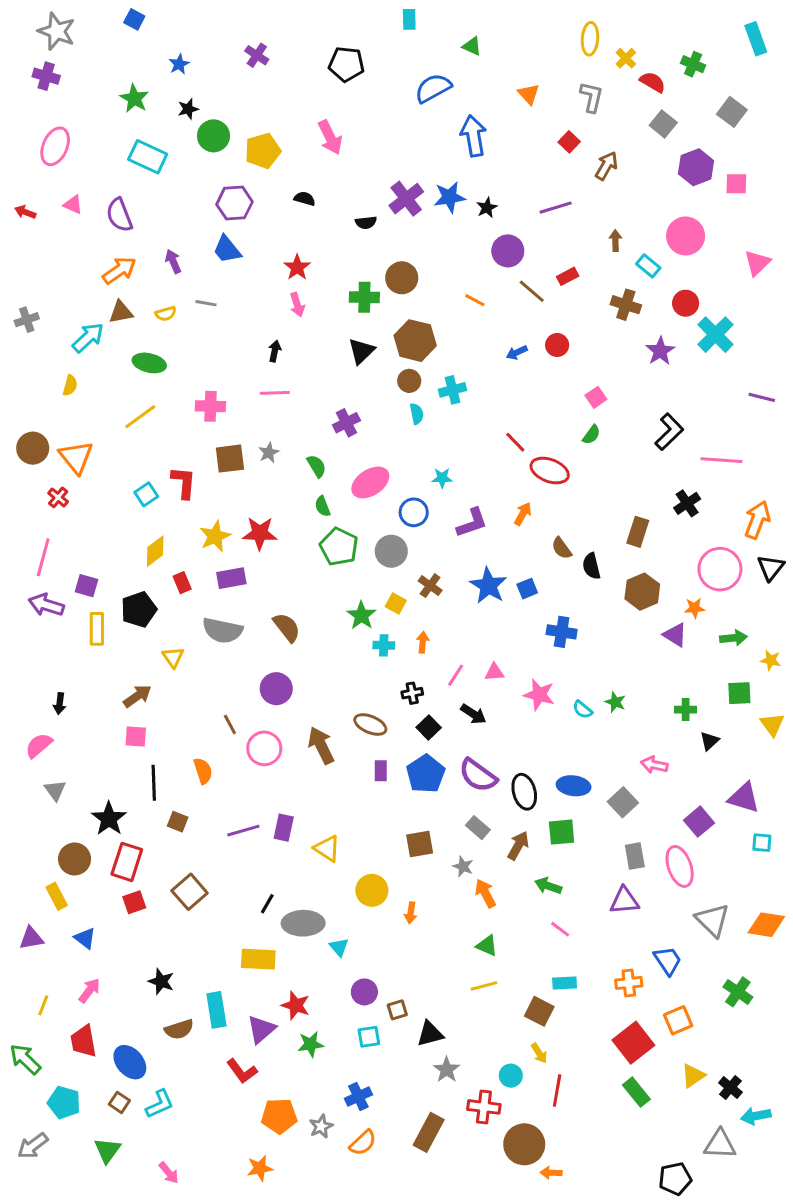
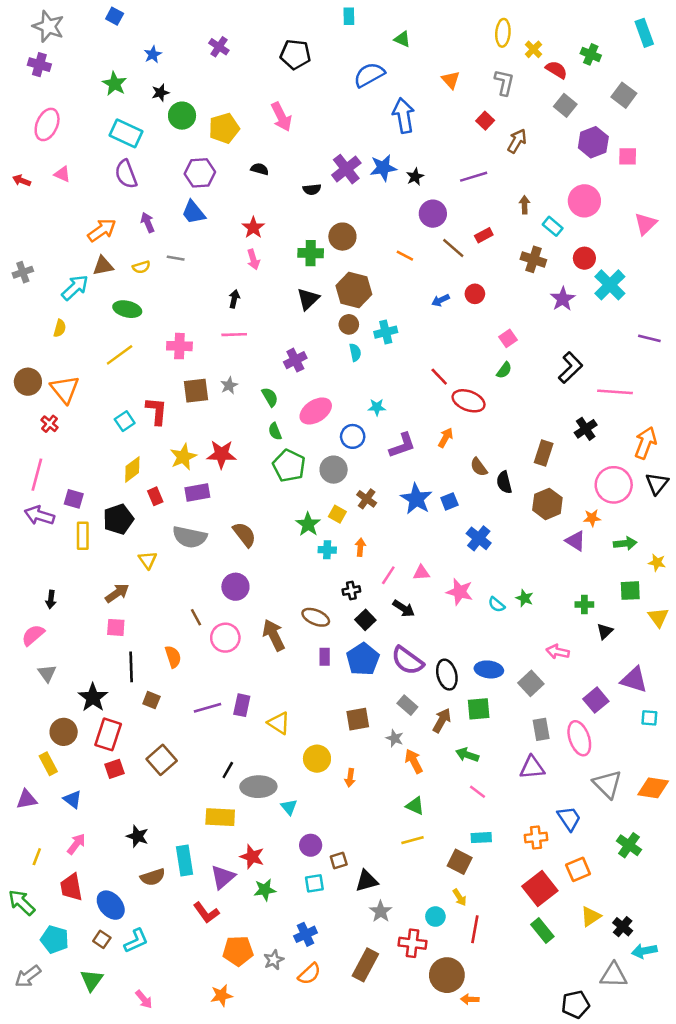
purple semicircle: (119, 215) -> (126, 174), moved
blue cross: (562, 632) -> (479, 538), turned 30

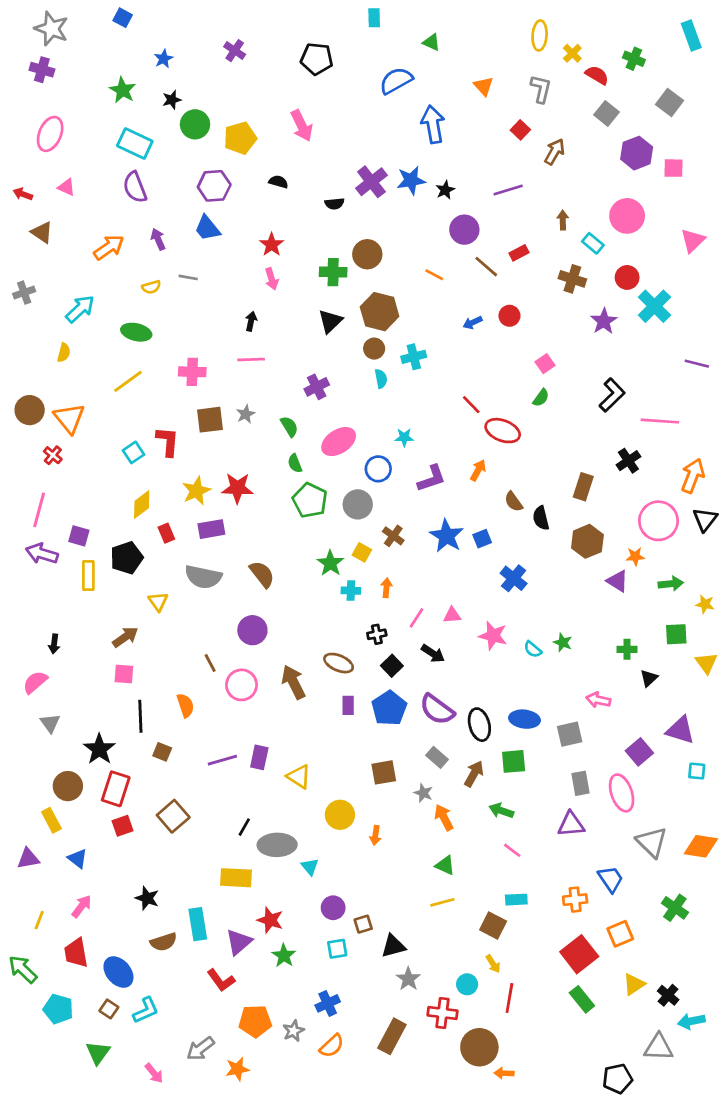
brown triangle: (103, 266) -> (42, 232), moved, turned 45
gray square: (531, 683) -> (570, 734), turned 30
green star: (265, 890) -> (284, 956), turned -30
gray arrow: (28, 976) -> (200, 1049), moved

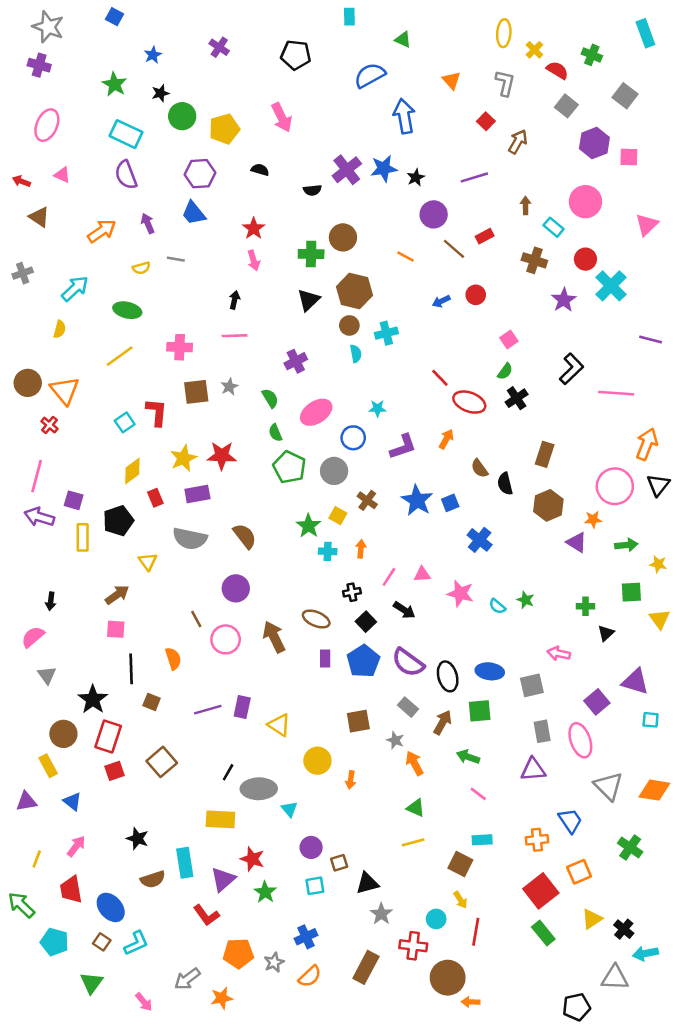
black cross: (628, 461) -> (517, 398), moved

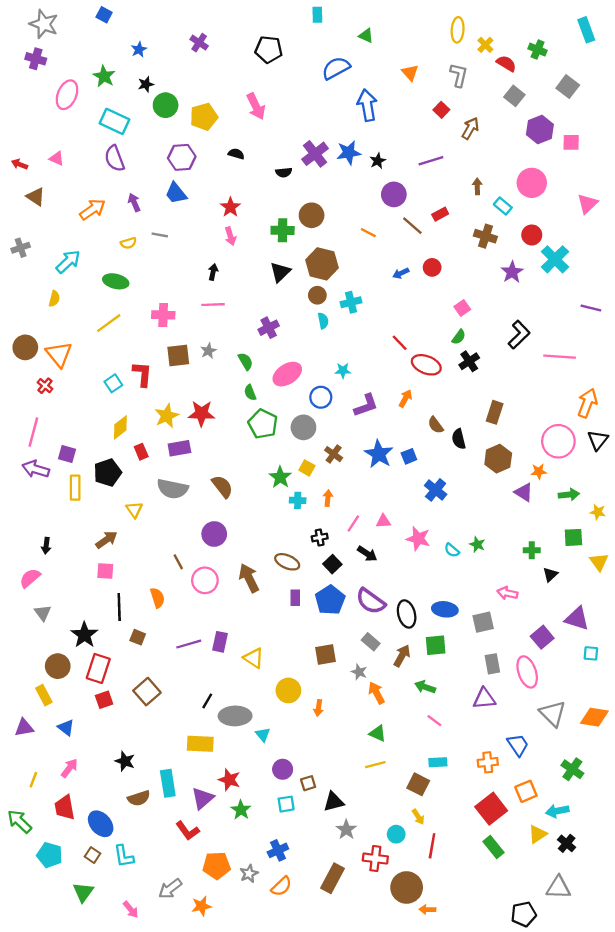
pink ellipse: (47, 125) -> (67, 95), moved
cyan L-shape: (136, 943) -> (124, 856), turned 105
cyan arrow: (645, 953) -> (557, 811), moved

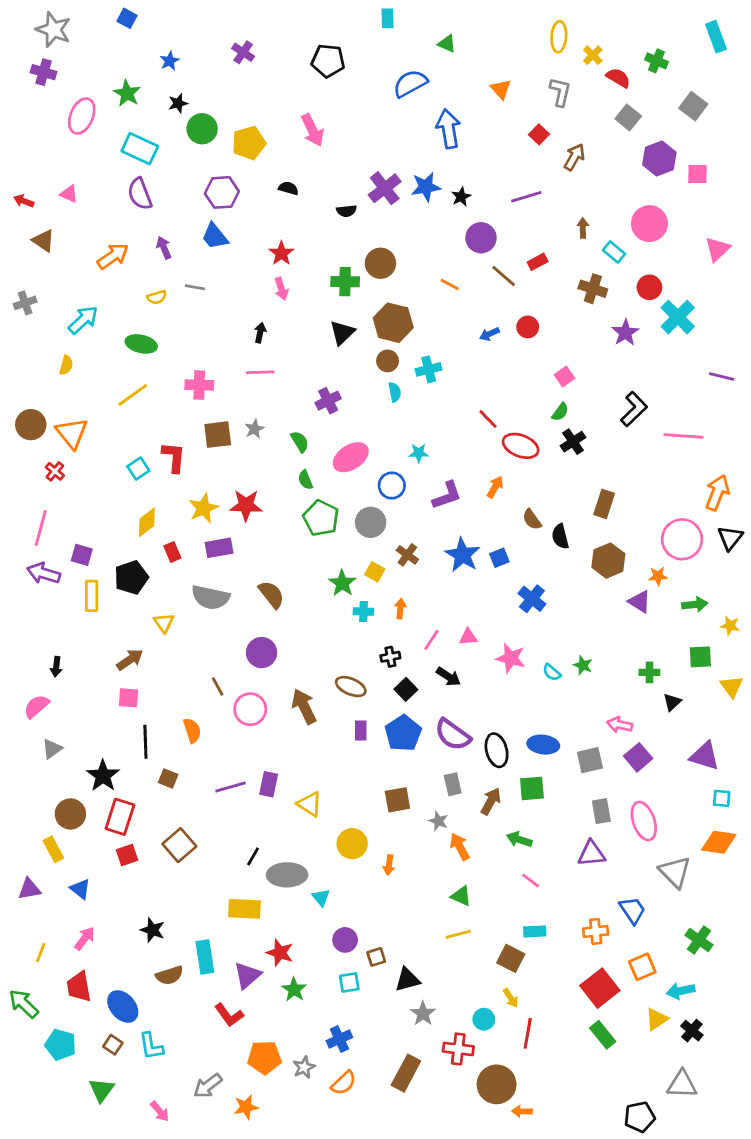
gray triangle: (43, 613) -> (52, 749), turned 30
purple square: (542, 637) -> (638, 757), moved
gray rectangle: (371, 642) -> (453, 784), turned 36
orange diamond: (594, 717) -> (719, 842), moved

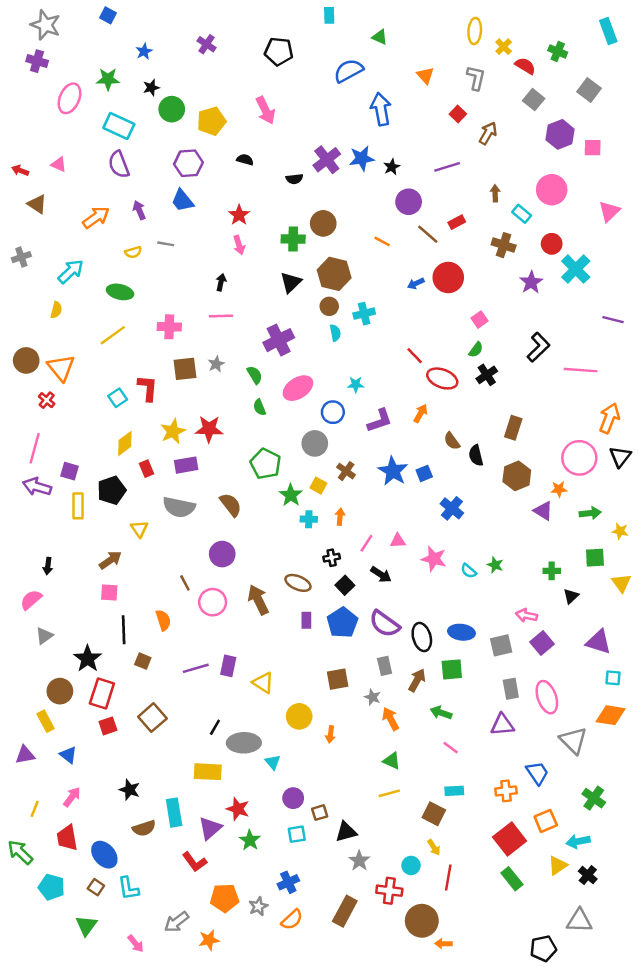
green star: (127, 93) -> (108, 79), turned -30
red circle: (528, 327) -> (448, 277), size x1.6
purple cross: (328, 401) -> (279, 340), size x1.4
green pentagon: (321, 518) -> (265, 464), moved

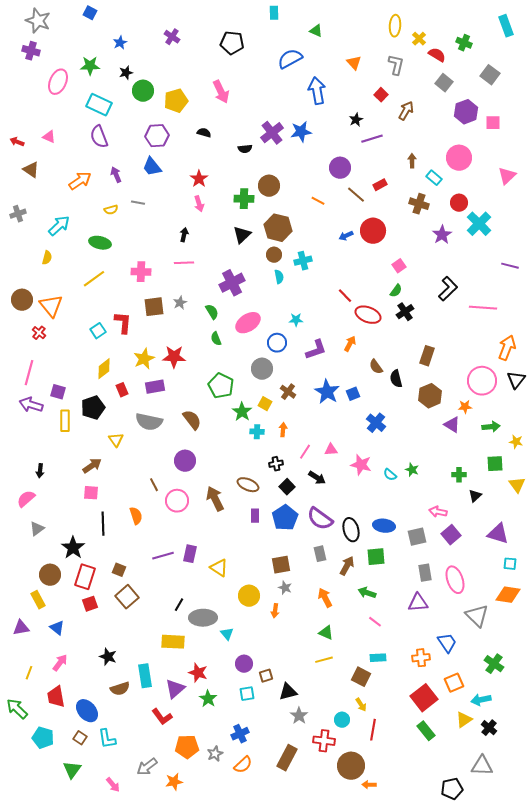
black star: (392, 167) -> (356, 120), moved
brown square: (143, 661) -> (119, 570), moved
gray star: (373, 697) -> (285, 588), moved

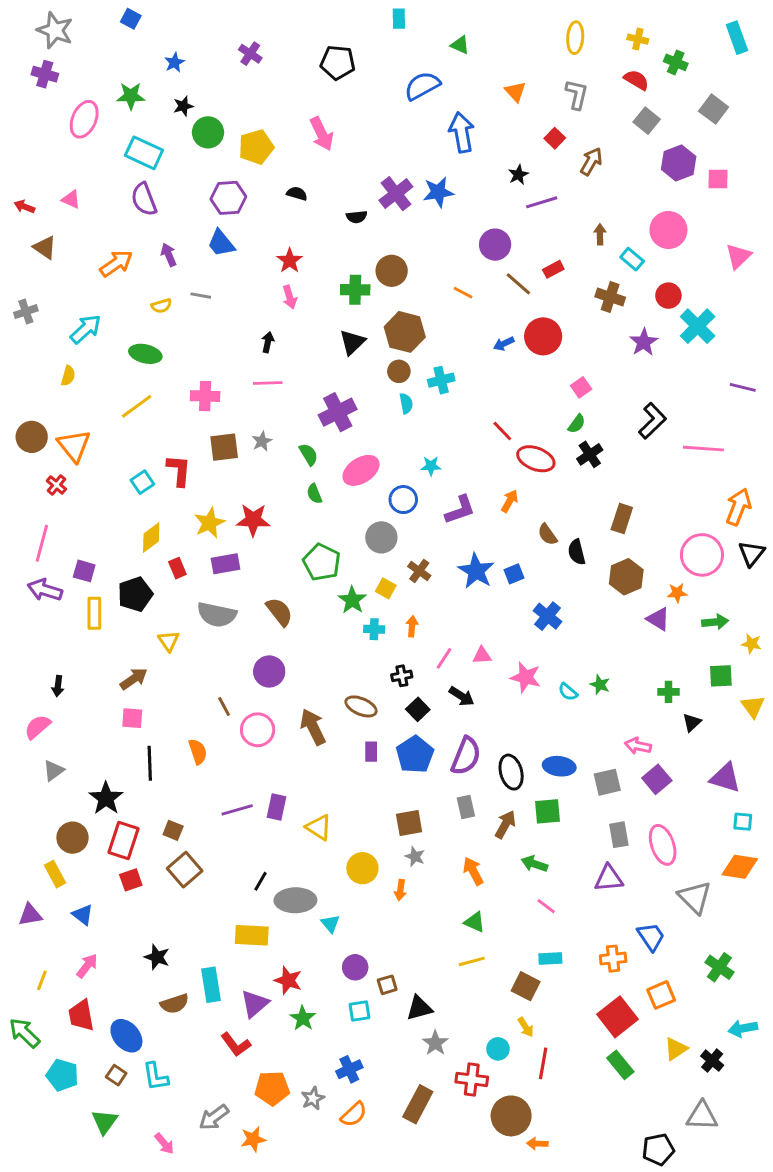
yellow cross: (419, 39) -> (638, 39), moved, turned -32
purple semicircle: (320, 519) -> (466, 756), turned -104
cyan arrow: (481, 700) -> (743, 1028), moved

